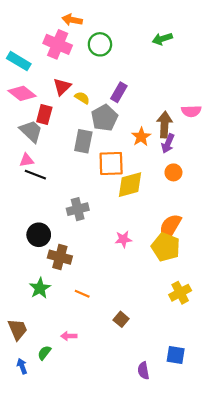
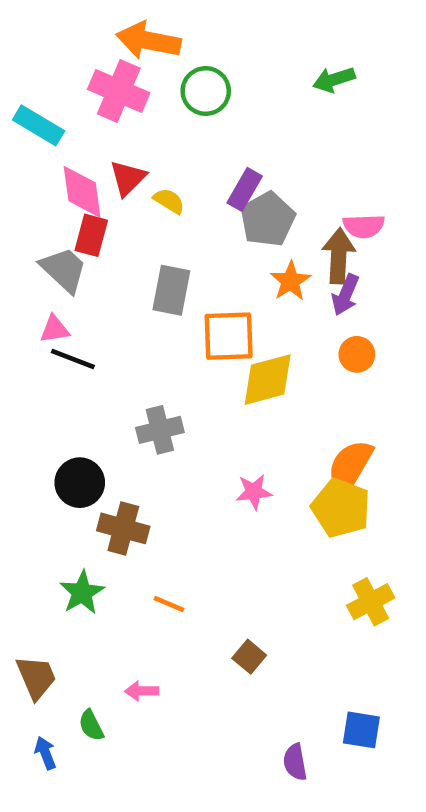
orange arrow: (72, 20) -> (148, 41), size x1.5
pink diamond: (22, 93) -> (82, 192), moved, turned 44
pink semicircle: (191, 111) -> (364, 226), moved
gray pentagon: (104, 118) -> (268, 219), moved
green semicircle: (44, 353) -> (91, 725), turned -64

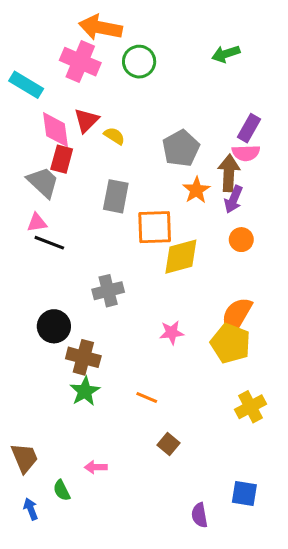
purple rectangle: (245, 189) -> (249, 128), moved
green star: (82, 593) -> (85, 391), moved
orange line: (169, 604) -> (147, 398), moved

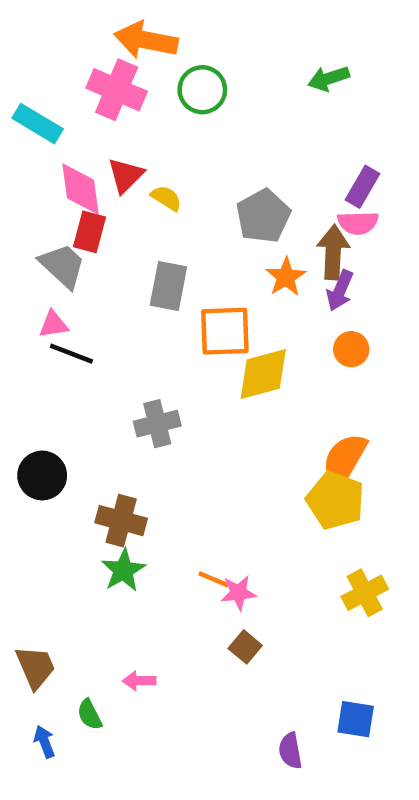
black circle: (54, 326) -> (42, 475), moved
pink star: (172, 332) -> (238, 593), moved

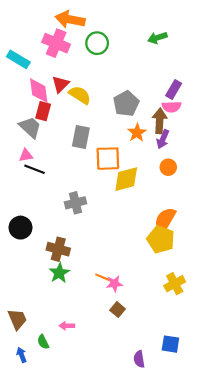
yellow semicircle: (166, 198) -> (80, 95), size x1.5

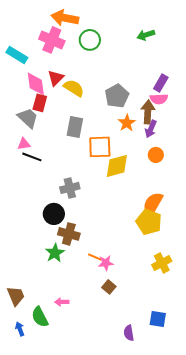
black circle: (20, 228) -> (54, 214), moved
brown cross: (58, 249) -> (69, 234), moved
green semicircle: (43, 342) -> (40, 317), size x1.5

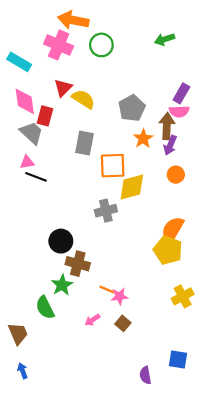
pink diamond: (36, 84) -> (25, 101), moved
gray cross: (70, 188) -> (106, 211), moved
pink arrow: (62, 302) -> (92, 320), moved, turned -32
green semicircle: (40, 317) -> (45, 308), moved

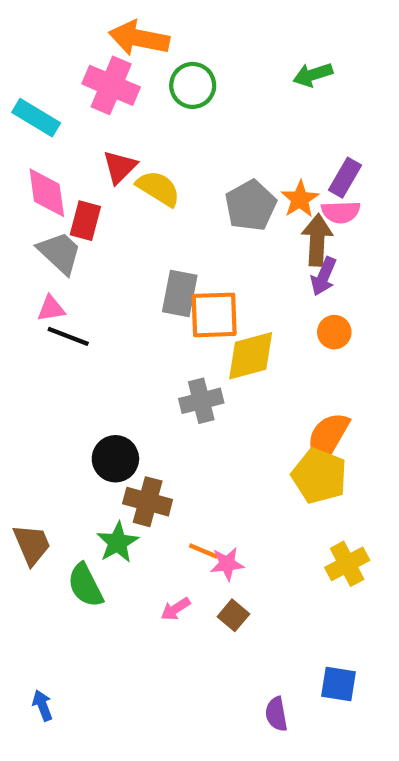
orange star: (143, 139) -> (300, 199), moved
gray rectangle: (85, 143) -> (180, 294), moved
brown trapezoid: (18, 334) -> (32, 545), moved

